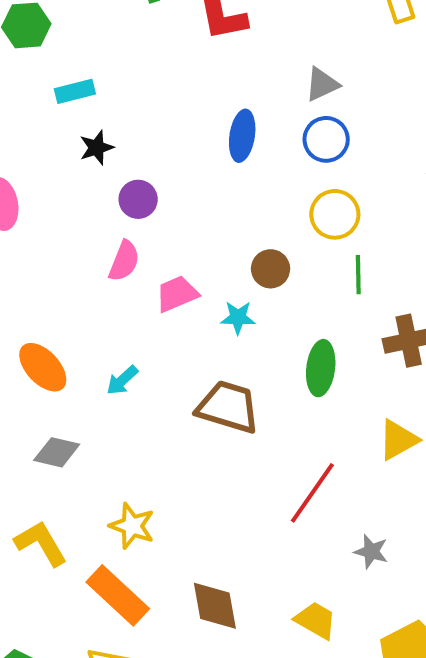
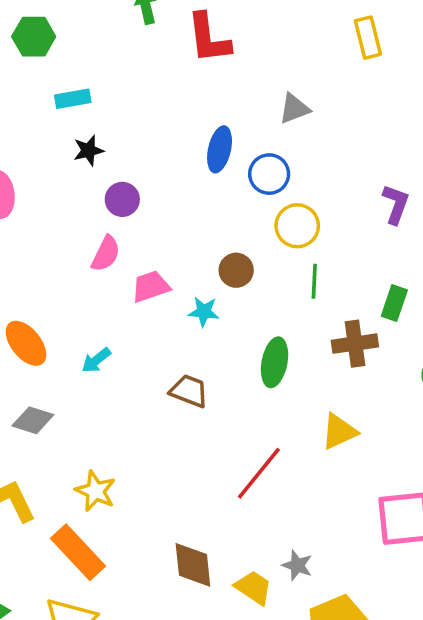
blue circle: (326, 139) -> (269, 174), moved
brown trapezoid: (228, 407) -> (189, 391), size x0.7
gray star: (371, 552) -> (297, 565), moved
brown diamond: (215, 606) -> (193, 565), moved

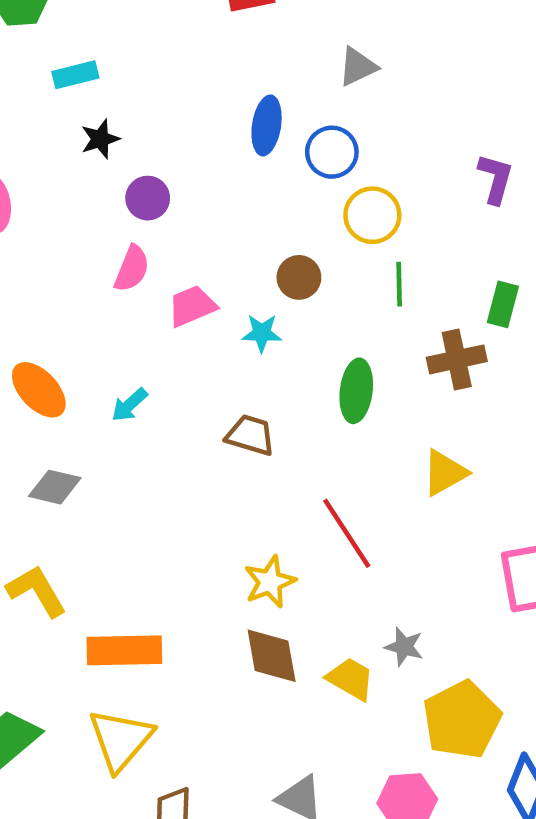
red line: (259, 473) -> (347, 533), turned -68
yellow star: (95, 491) -> (270, 582), moved, turned 30
orange rectangle: (78, 552) -> (124, 650), turned -44

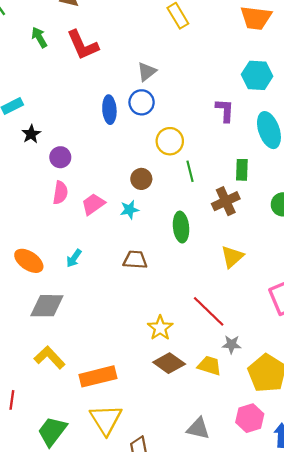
blue circle: (332, 152) -> (142, 102), moved
gray diamond: (55, 487) -> (47, 306), size x1.4
red line: (347, 533) -> (209, 311), moved
brown diamond: (272, 656) -> (169, 363), turned -32

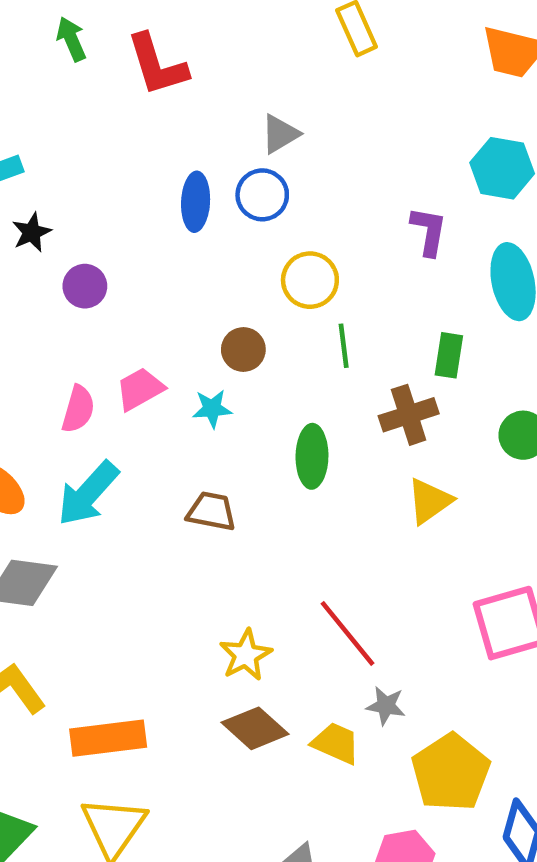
pink semicircle: (60, 193) -> (78, 409), moved
yellow triangle: (232, 257) -> (430, 501), moved
cyan arrow: (74, 258) -> (88, 494), size x1.8

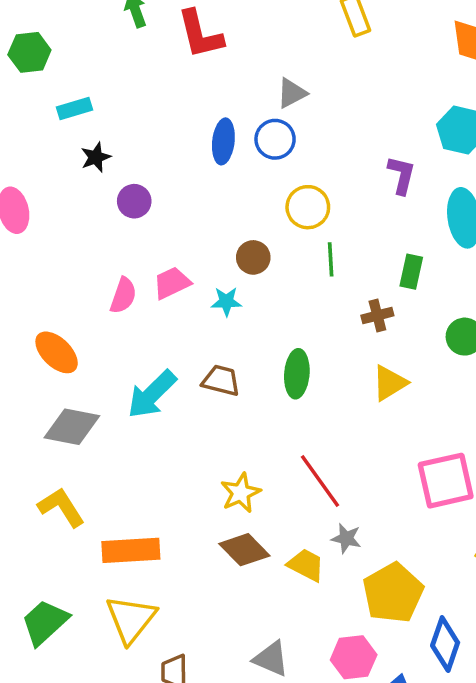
brown cross: (409, 415) -> (377, 316), size x0.7
green ellipse: (312, 456) -> (297, 374), moved
cyan arrow: (88, 494) -> (152, 394), moved

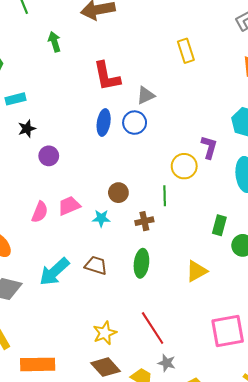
red L-shape: (200, 34) -> (107, 76), moved
yellow circle: (308, 207) -> (184, 166), moved
green rectangle: (411, 272) -> (219, 225), moved
brown cross: (377, 316) -> (144, 221), moved

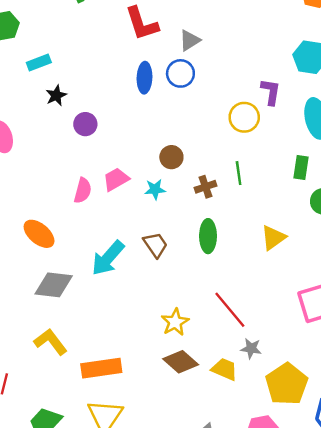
green line: (165, 196) -> (239, 173), moved
green rectangle: (219, 225) -> (301, 167), moved
brown trapezoid: (96, 265) -> (155, 245), turned 45

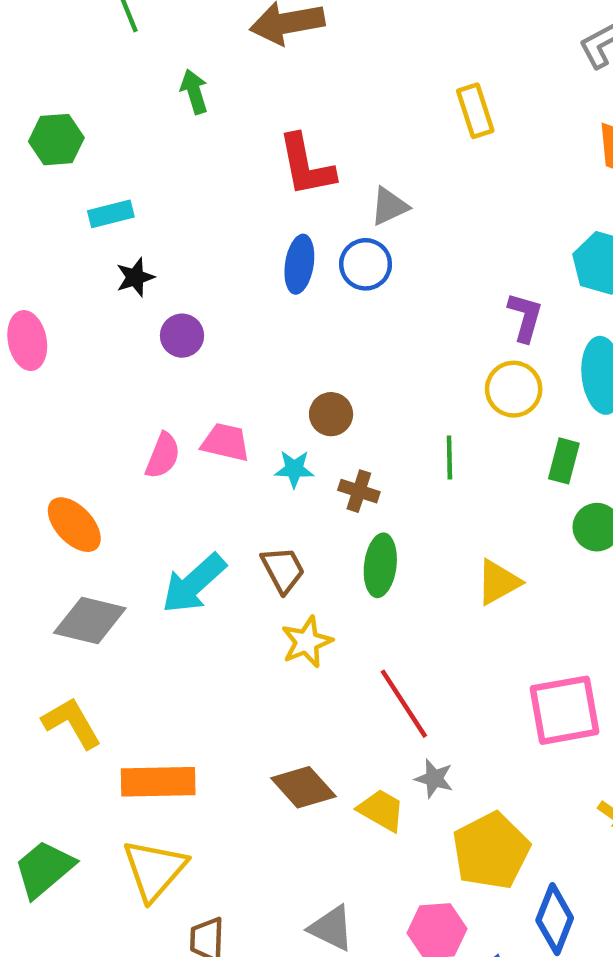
yellow circle: (244, 117) -> (514, 389), moved
pink trapezoid: (116, 179) -> (225, 442), turned 36
brown cross: (206, 187) -> (359, 491), moved, turned 30
yellow star: (175, 322) -> (307, 642), moved

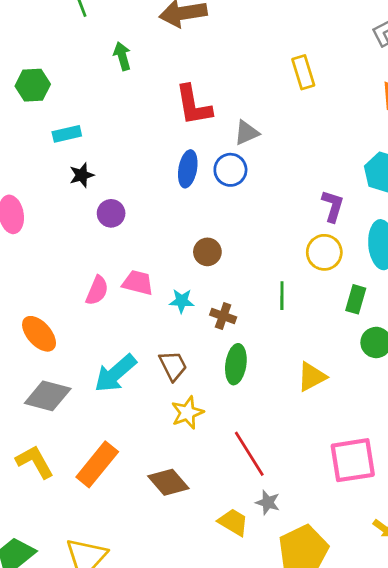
brown circle: (331, 414) -> (207, 252), moved
orange rectangle: (158, 782) -> (97, 464), moved, turned -51
brown diamond: (303, 787) -> (168, 482), moved

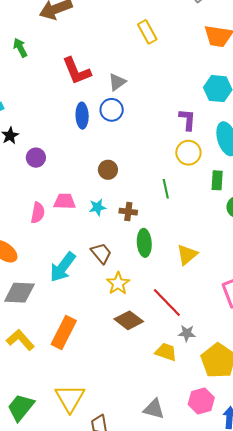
yellow triangle: (312, 377) -> (187, 255), moved
brown diamond: (168, 482) -> (129, 320), moved

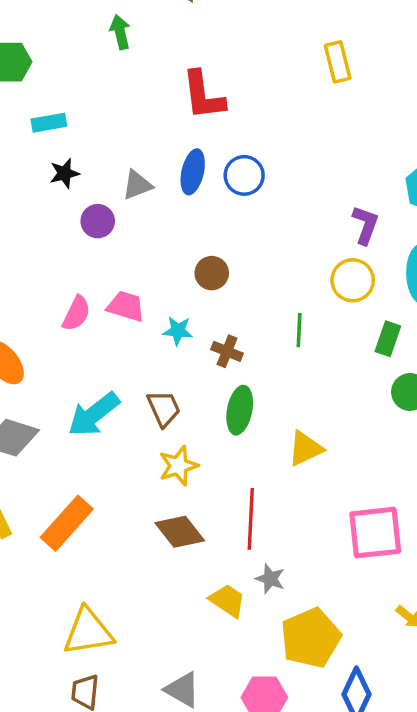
gray triangle: (117, 82) -> (137, 185), moved
red line: (167, 302) -> (251, 519), turned 32
yellow triangle: (70, 398) -> (88, 632), moved, turned 36

